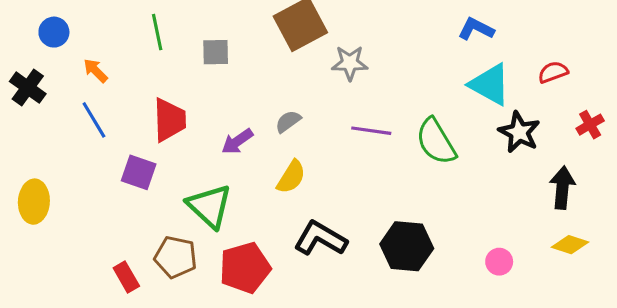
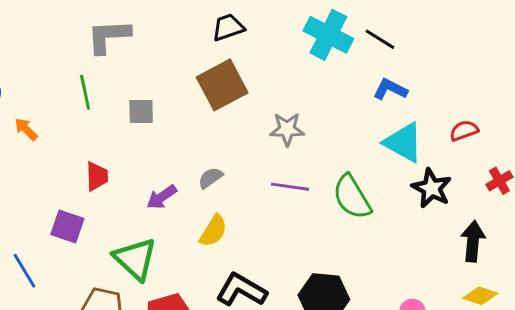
gray star: (350, 63) -> (287, 129), moved
blue line: (94, 120) -> (25, 271), moved
red trapezoid: (169, 120) -> (97, 176), size x0.7

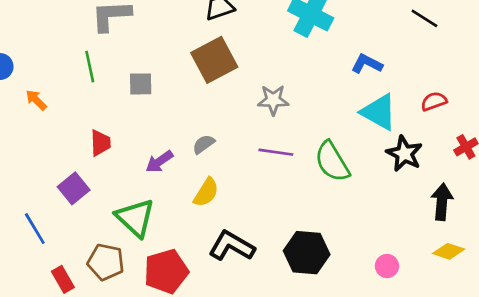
black line: (380, 39) -> (424, 18), moved
purple square: (67, 227) -> (74, 188), turned 32

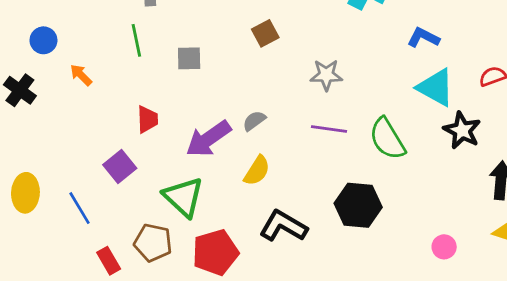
brown square: (214, 60) -> (265, 33), size x0.6
purple arrow: (159, 162) -> (208, 139), size x1.6
black hexagon: (307, 253) -> (358, 205), moved

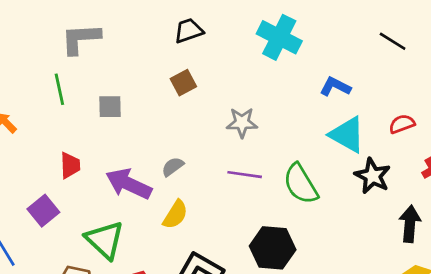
purple arrow: (208, 139) -> (129, 184), turned 60

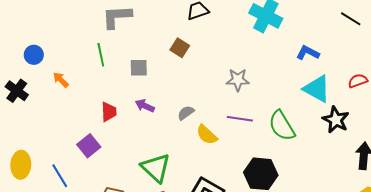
brown square: (183, 83) -> (180, 48), moved, turned -30
purple arrow: (129, 184) -> (145, 106), moved, size x0.6
yellow semicircle: (175, 215) -> (207, 135), moved, turned 100
green triangle: (105, 240) -> (156, 168), moved

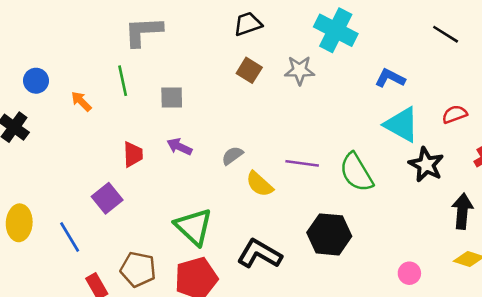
brown square: (180, 48) -> (249, 70), moved
orange arrow: (61, 80) -> (81, 101), moved
gray star: (238, 80) -> (300, 70), moved

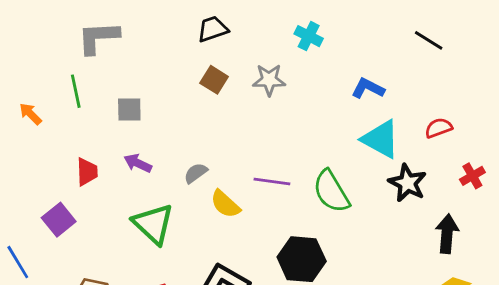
cyan cross: (336, 30) -> (309, 36), size x0.6
green triangle: (194, 227) -> (153, 224), moved

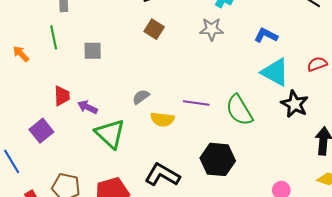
gray star: (269, 80) -> (212, 29), moved
purple arrow: (138, 163) -> (88, 107), moved
yellow semicircle: (225, 204) -> (162, 119), turned -35

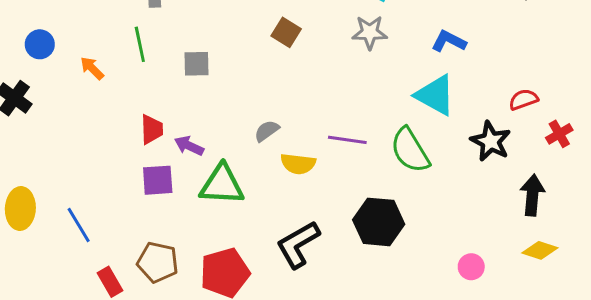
red semicircle: (317, 64) -> (523, 100), moved
cyan triangle: (275, 72) -> (435, 95), moved
purple square: (41, 131) -> (158, 180), moved, turned 35
green triangle: (110, 134) -> (222, 185), turned -40
black L-shape: (162, 175) -> (298, 244), turned -60

